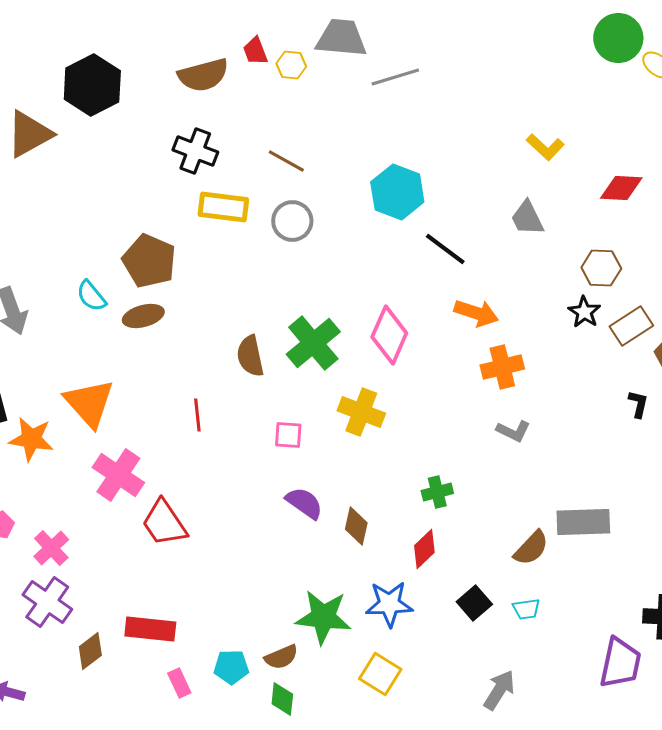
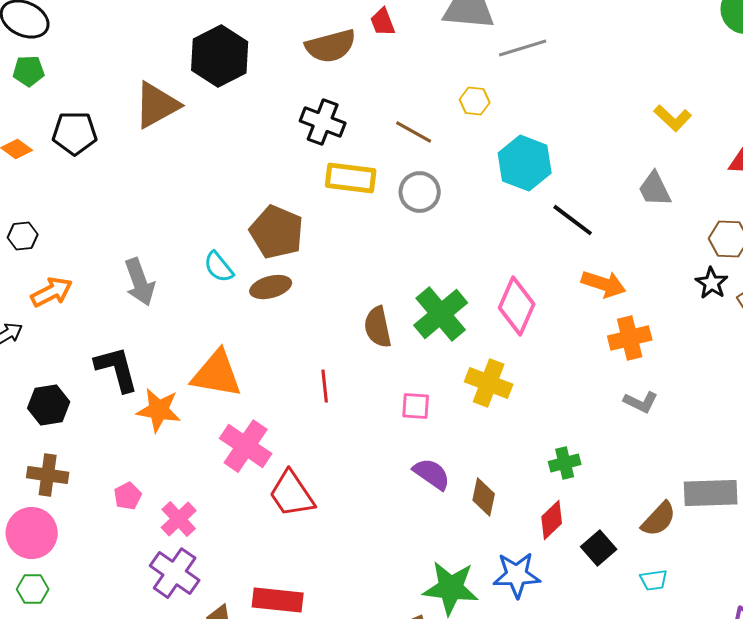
yellow hexagon: (291, 65) -> (475, 101), moved
orange triangle: (89, 403) -> (217, 374), turned -38
black square: (474, 603) -> (599, 548), moved

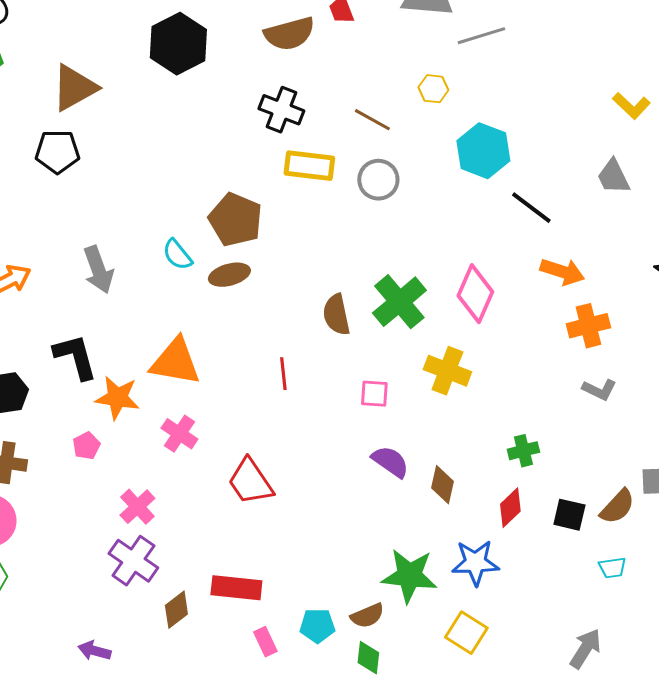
brown triangle: (157, 105) -> (74, 88), moved
black pentagon: (75, 133) -> (57, 152), moved
pink cross: (246, 446) -> (179, 434), moved, size x0.7
pink pentagon: (128, 496) -> (86, 446), moved
black square: (599, 548) -> (569, 515), moved, turned -36

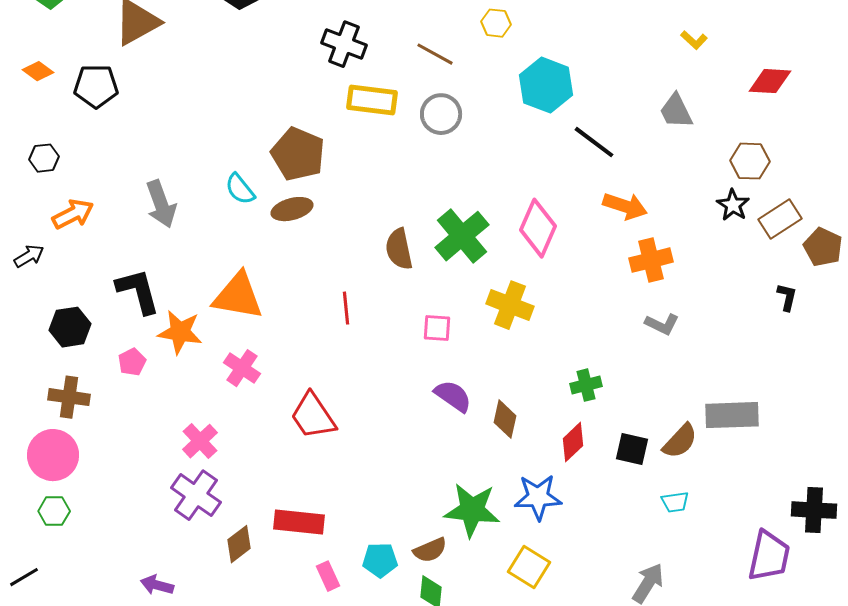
yellow L-shape: (631, 106) -> (694, 40), size x0.7
black pentagon: (57, 152) -> (96, 86), moved
pink pentagon: (86, 446) -> (132, 362), moved

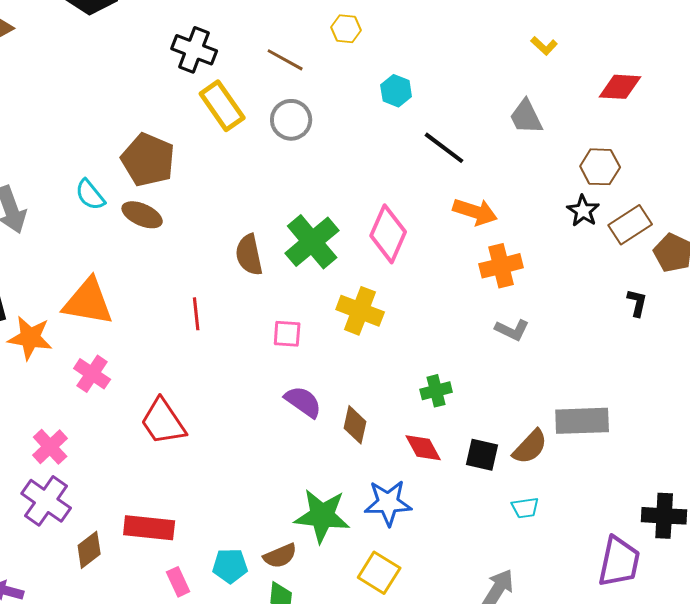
cyan hexagon: (546, 85) -> (396, 91), size x0.6
yellow rectangle: (372, 100) -> (222, 106), turned 48
brown ellipse: (292, 209) -> (142, 215), turned 39
red diamond: (573, 442) -> (423, 448), turned -75

